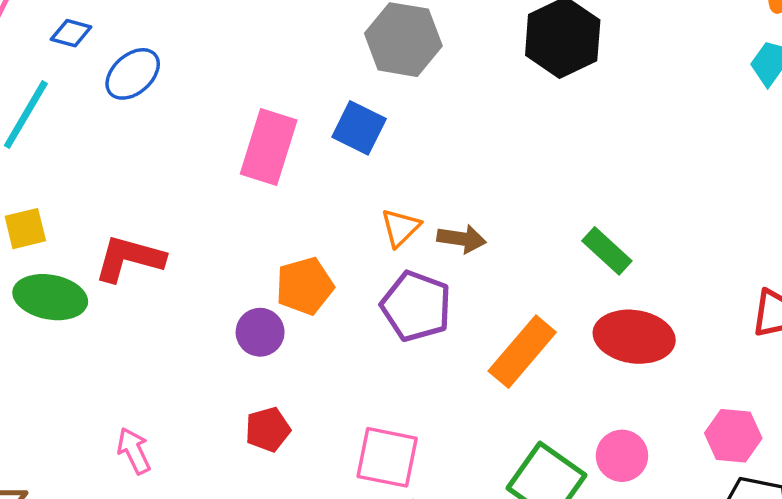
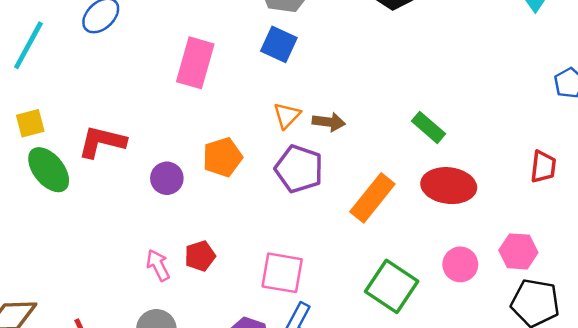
blue square: (359, 128) -> (279, 44), moved
green ellipse: (50, 297) -> (49, 170), turned 42
purple circle: (260, 332) -> (167, 178), moved
pink arrow: (134, 451) -> (158, 265), moved
pink circle: (622, 456) -> (460, 264), moved

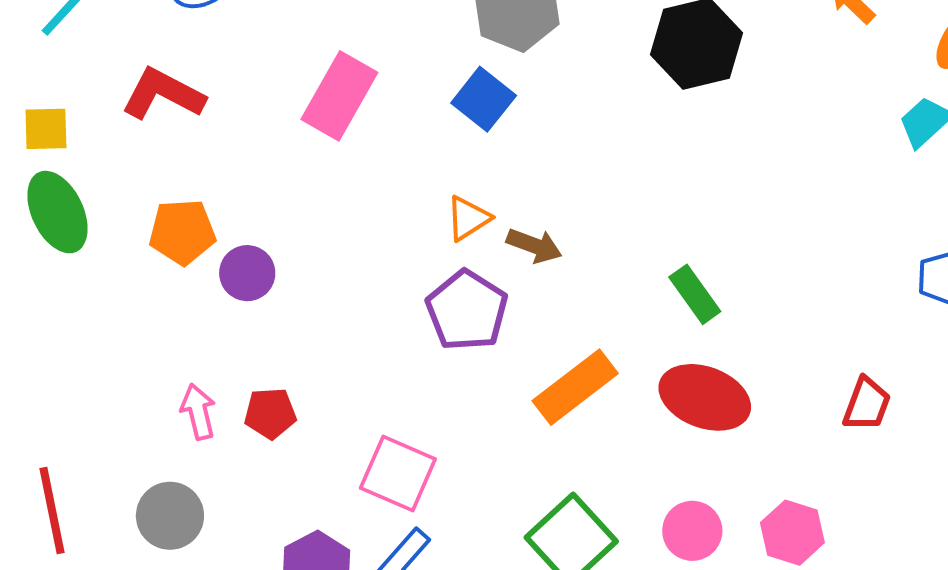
red L-shape: (102, 142) -> (163, 94), moved
orange pentagon: (222, 157) -> (182, 232), moved

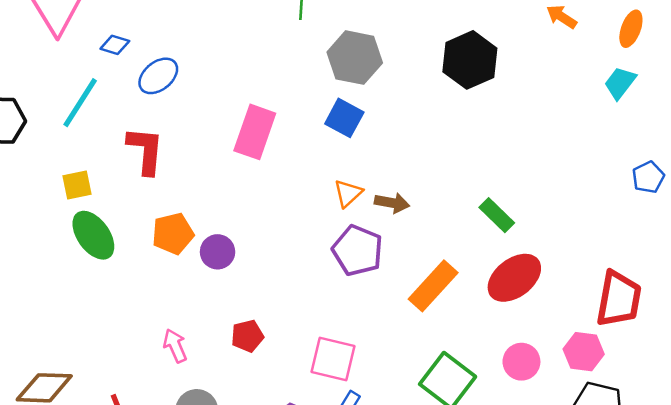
red L-shape: (163, 94) -> (146, 150), turned 78
red ellipse: (705, 397) -> (514, 278), turned -48
red trapezoid: (867, 404) -> (619, 299), moved, size x1.6
pink arrow: (198, 412) -> (175, 346), moved

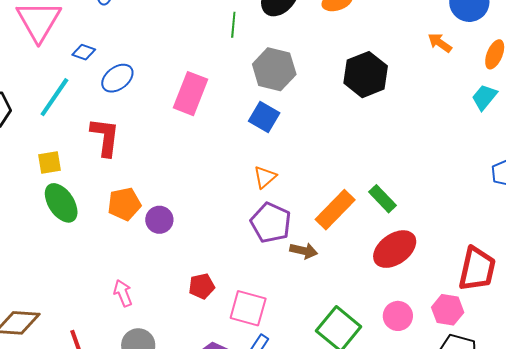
pink rectangle: (255, 132) -> (191, 94), moved
brown arrow: (392, 203) -> (304, 251), moved
orange rectangle: (433, 286) -> (335, 210), moved
red pentagon: (247, 336) -> (202, 286), moved

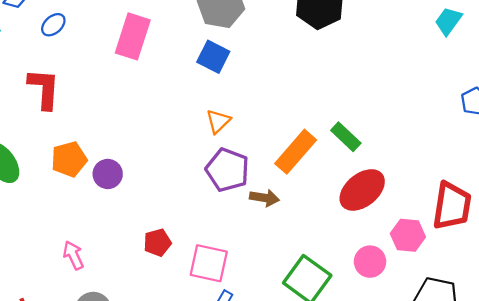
blue ellipse: (117, 78) -> (53, 25), size x0.7
pink hexagon: (448, 310) -> (408, 235), moved

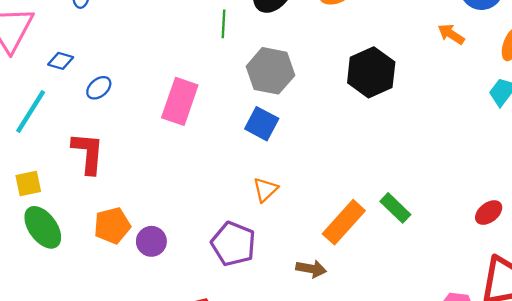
purple pentagon: (227, 170) -> (233, 244), moved
red ellipse: (362, 190) -> (489, 213), moved, size x0.6

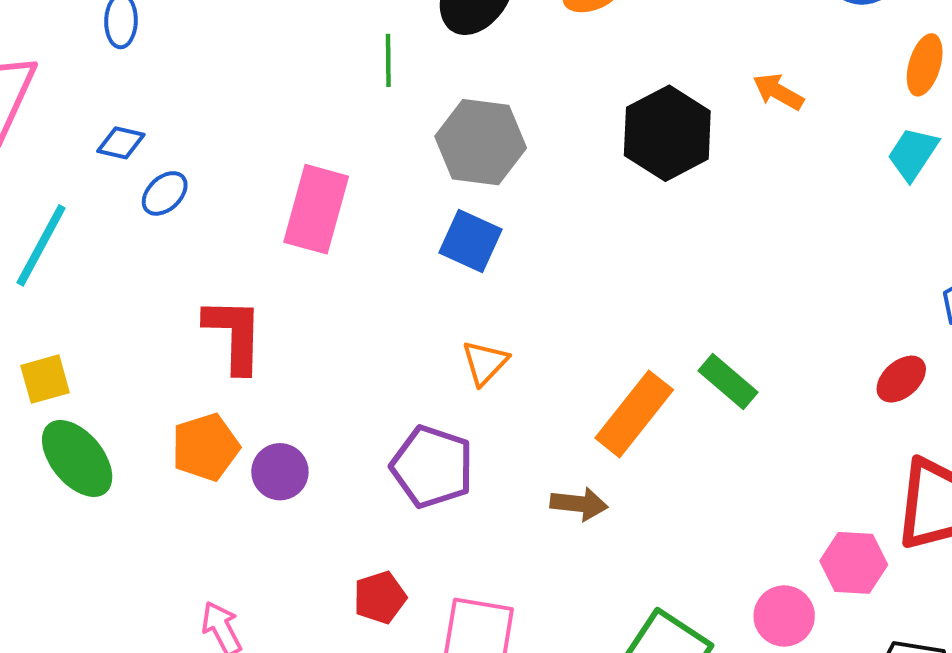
orange arrow: (451, 34) -> (778, 92), moved
blue diamond: (61, 61) -> (121, 143), moved
red L-shape: (88, 153) -> (234, 335), moved

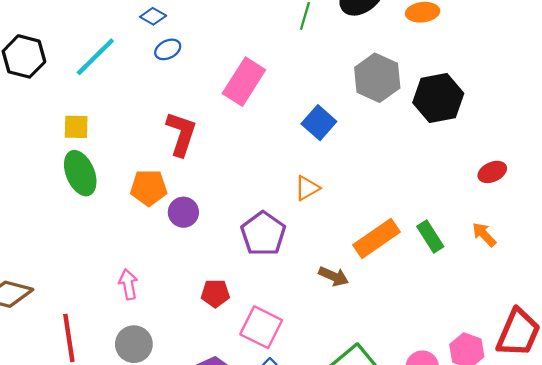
orange arrow: (778, 92) -> (484, 235), moved
gray hexagon: (481, 142) -> (377, 78), moved
red ellipse: (901, 379) -> (492, 172), moved

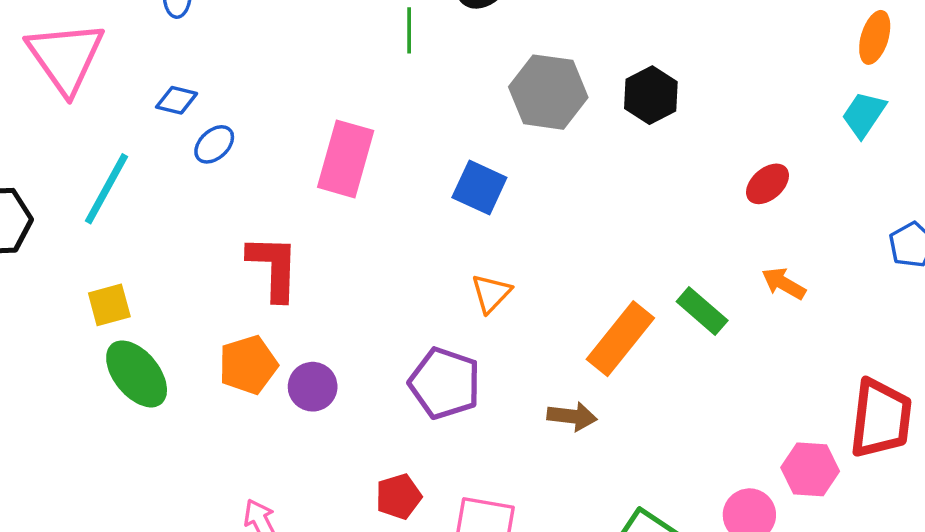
black hexagon: (438, 98) -> (651, 95), size x0.7

